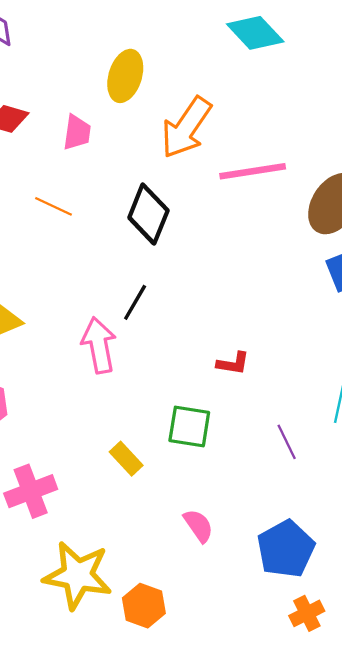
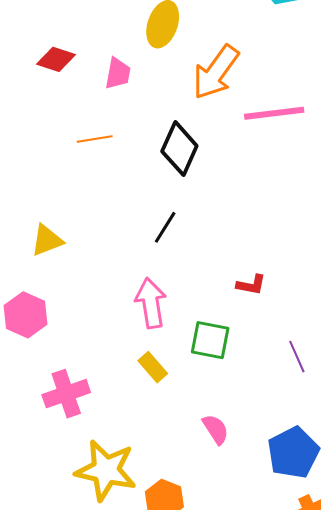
orange line: (53, 206) -> (95, 139), turned -36
pink arrow: (99, 345) -> (151, 303), moved

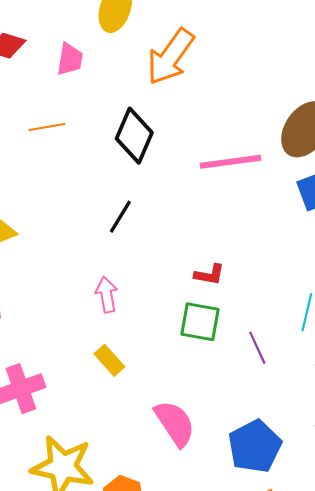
pink line: (274, 113) -> (231, 162), moved
pink arrow: (151, 303) -> (107, 295), size x0.7
green square: (210, 340) -> (200, 322), moved
pink semicircle: (216, 429) -> (175, 423), size x1.5

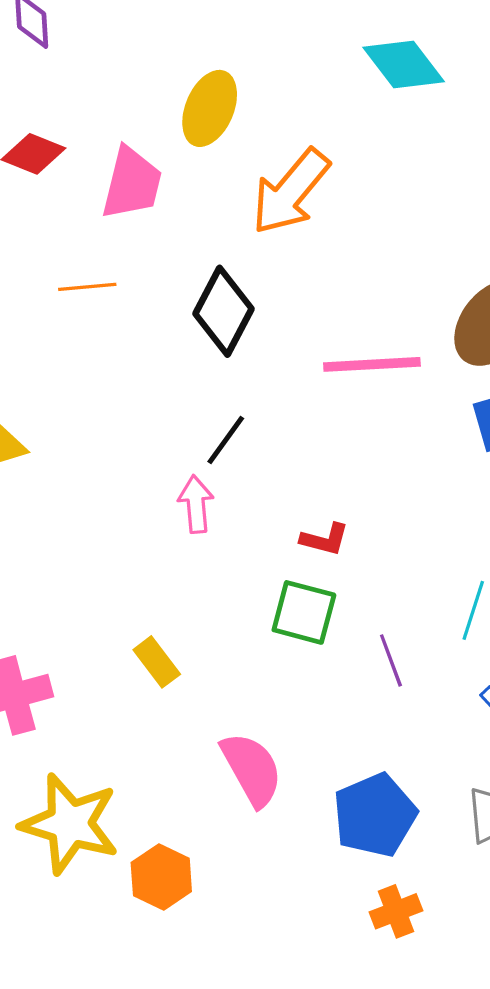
pink trapezoid: (70, 59) -> (132, 183), size x1.4
black line: (120, 217) -> (226, 440), moved
pink arrow: (107, 295) -> (196, 504), moved

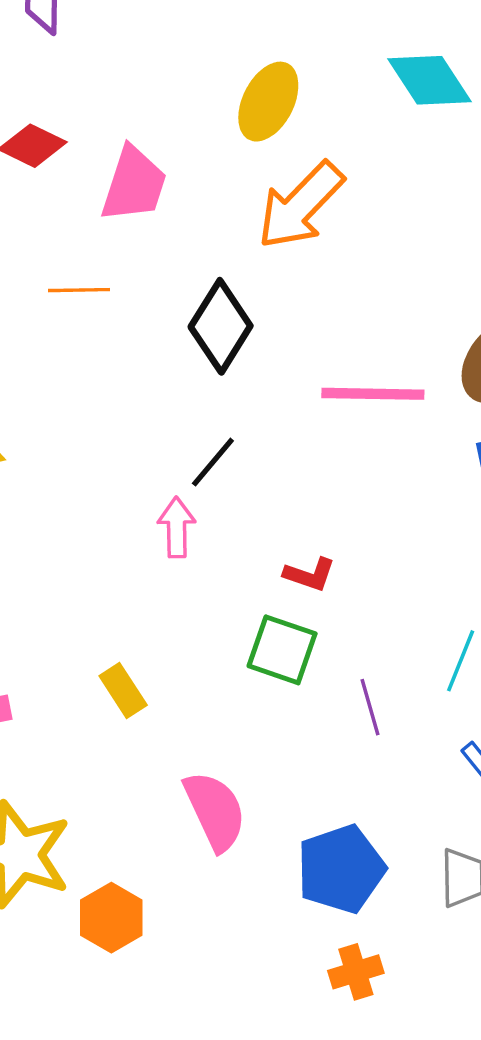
yellow ellipse: (210, 108) -> (268, 102), moved

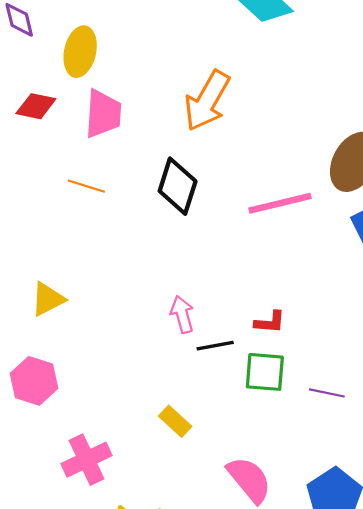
yellow ellipse: (268, 102) -> (80, 52), moved
orange line: (79, 290) -> (86, 186), turned 33
black line: (213, 462) -> (215, 346), moved, turned 54
purple line: (370, 707) -> (327, 393), turned -48

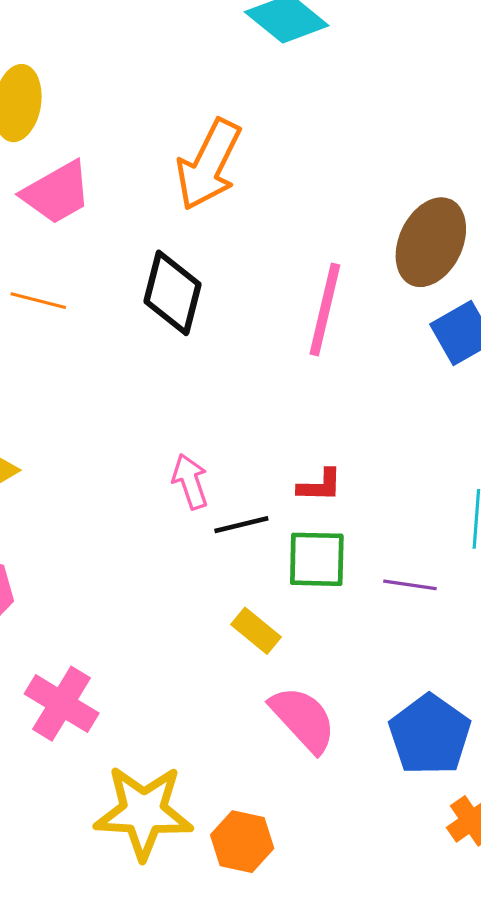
pink trapezoid: (103, 114) -> (57, 193), turned 60
pink line: (280, 203) -> (325, 309), turned -60
yellow rectangle: (175, 421) -> (256, 631), moved
pink cross: (87, 460) -> (62, 704), turned -30

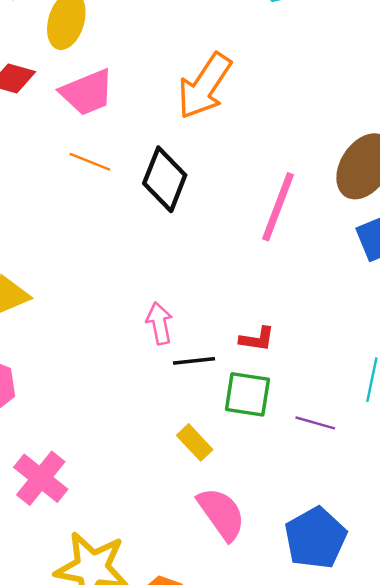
orange line: (38, 301) -> (90, 162), moved

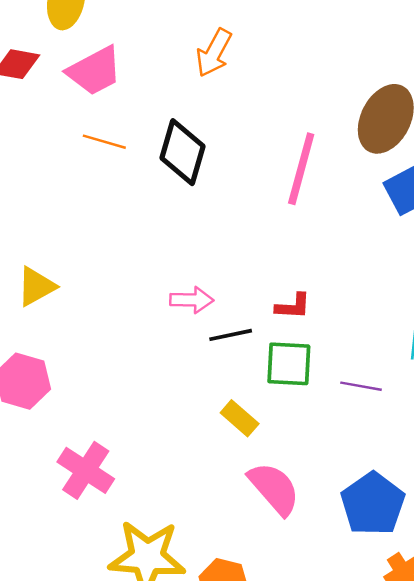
orange arrow: (205, 86) -> (214, 53), size x0.7
pink arrow: (160, 323) -> (192, 300), turned 108

